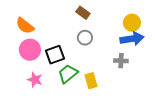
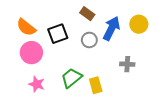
blue arrow: (132, 39) -> (111, 28), moved, turned -55
black square: (55, 55) -> (58, 34), moved

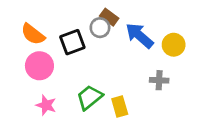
yellow circle: (139, 24) -> (174, 45), moved
blue arrow: (111, 28) -> (139, 36), turned -75
gray circle: (89, 40) -> (100, 28), moved

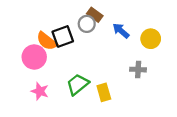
orange semicircle: (33, 34) -> (47, 41), moved
blue arrow: (139, 36) -> (121, 31), size x0.7

